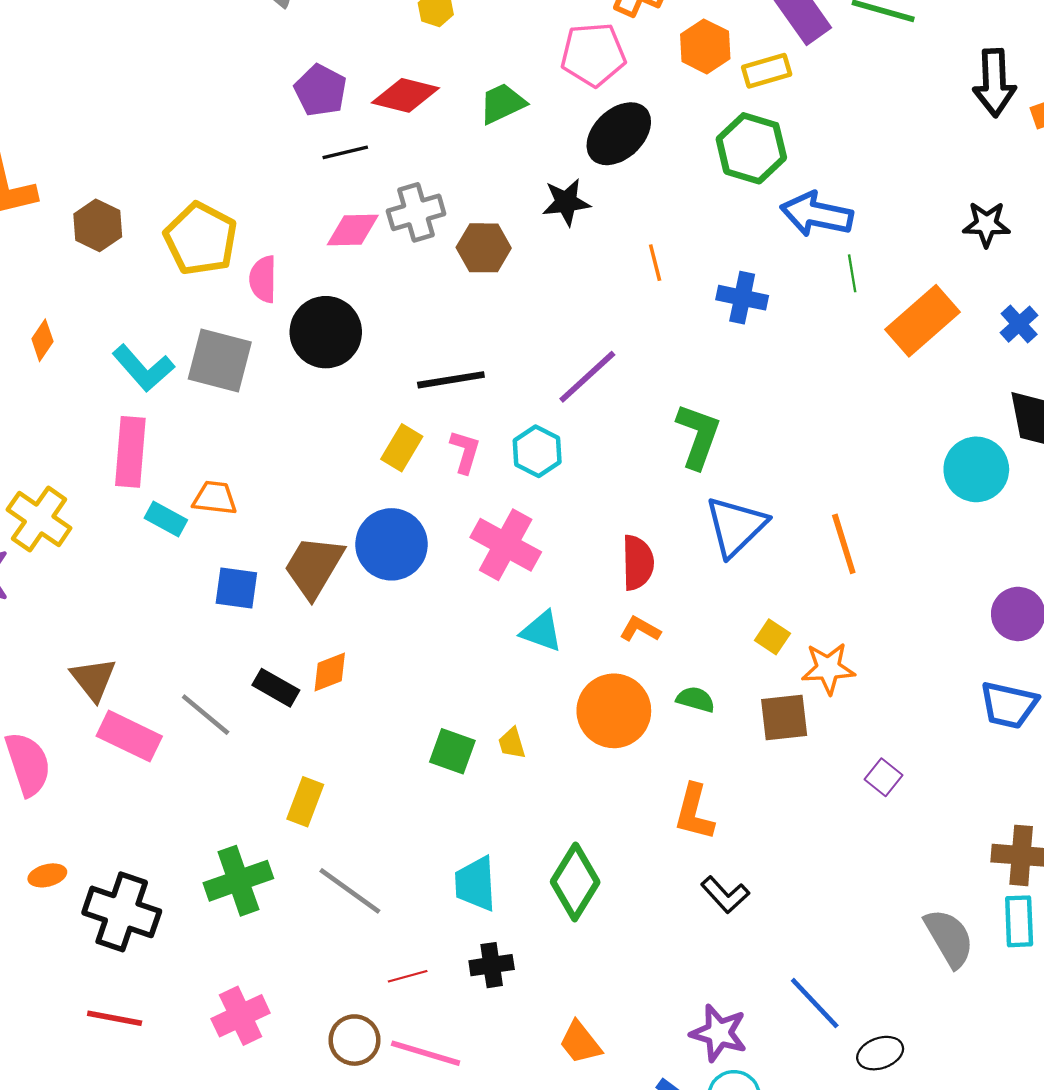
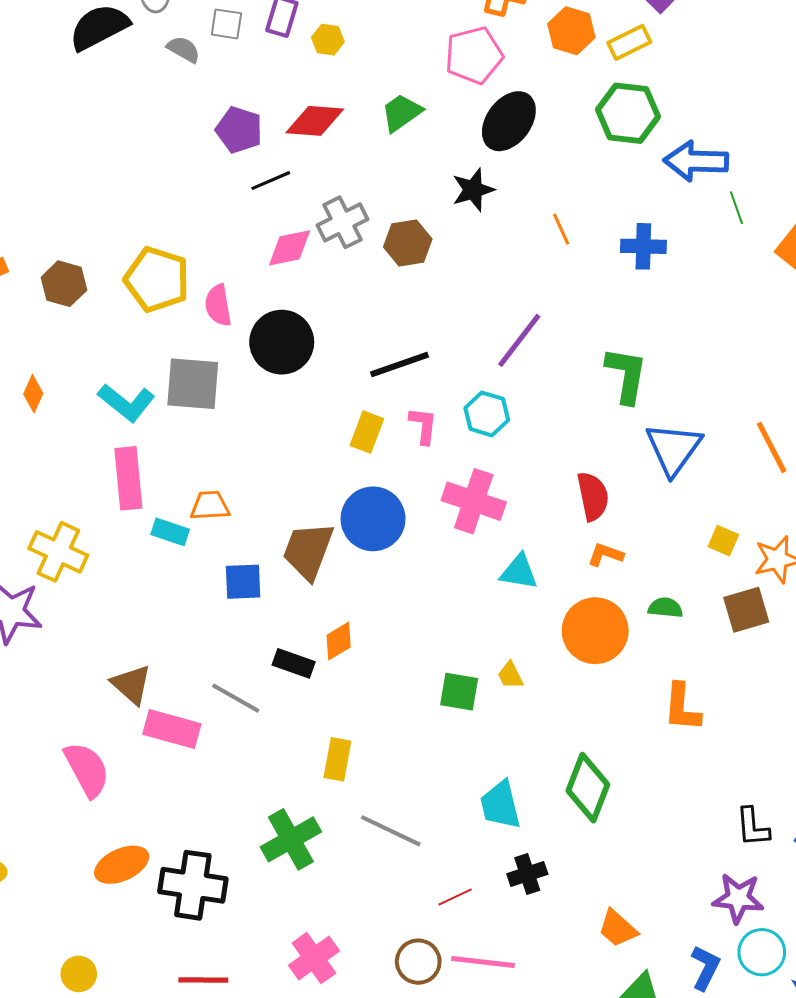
orange ellipse: (47, 875) -> (122, 865), size x1.6
black L-shape: (725, 895) -> (753, 827), moved, turned 48

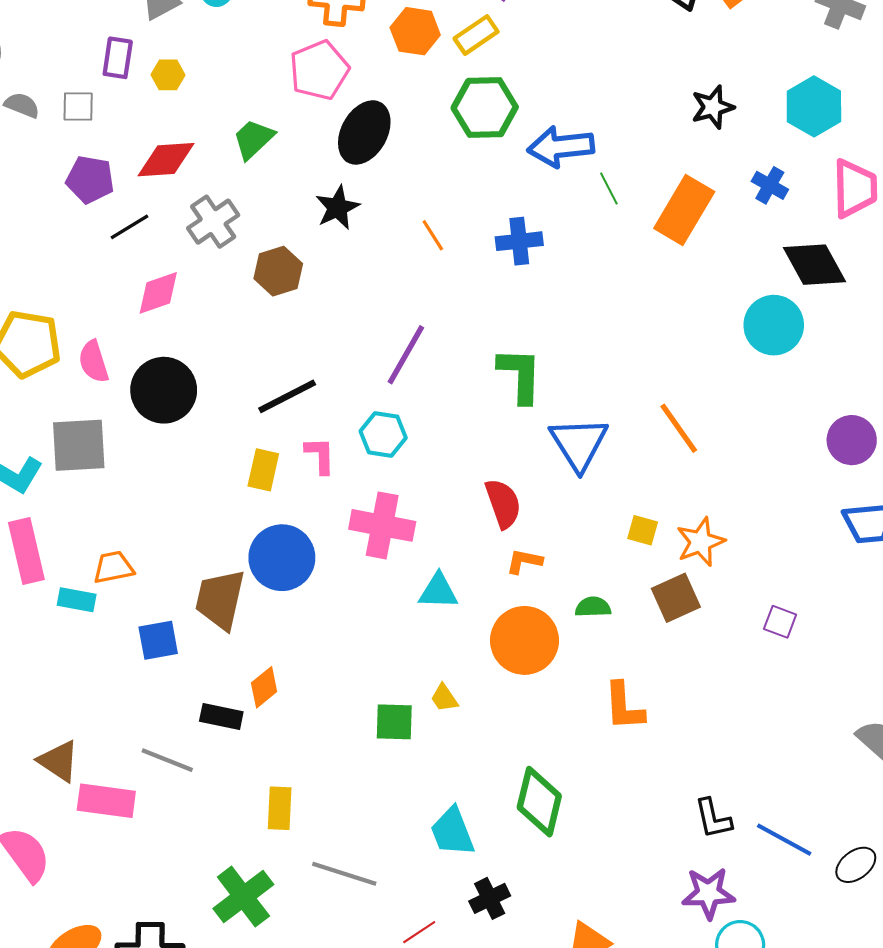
gray square: (226, 24) -> (78, 106), moved
gray cross: (343, 222) -> (213, 222), moved

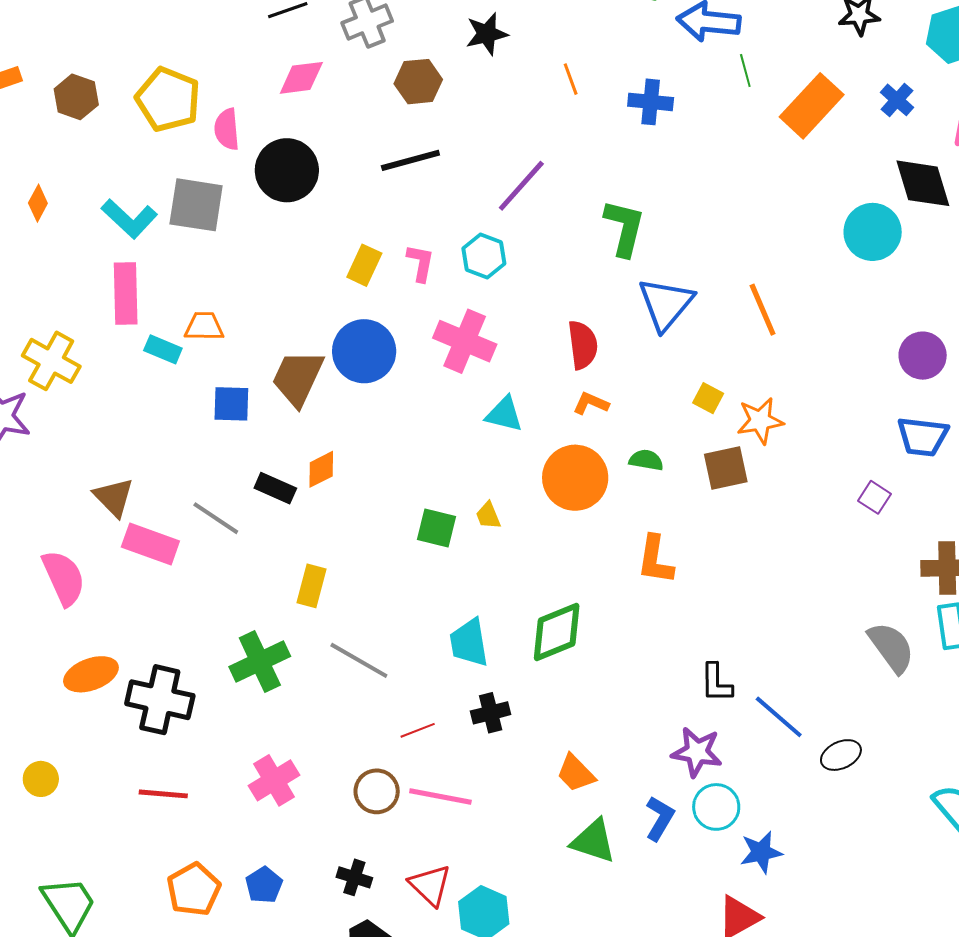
black line: (287, 396) -> (410, 160), moved
purple square: (780, 622) -> (875, 497), moved
green diamond: (539, 802) -> (557, 632), turned 42

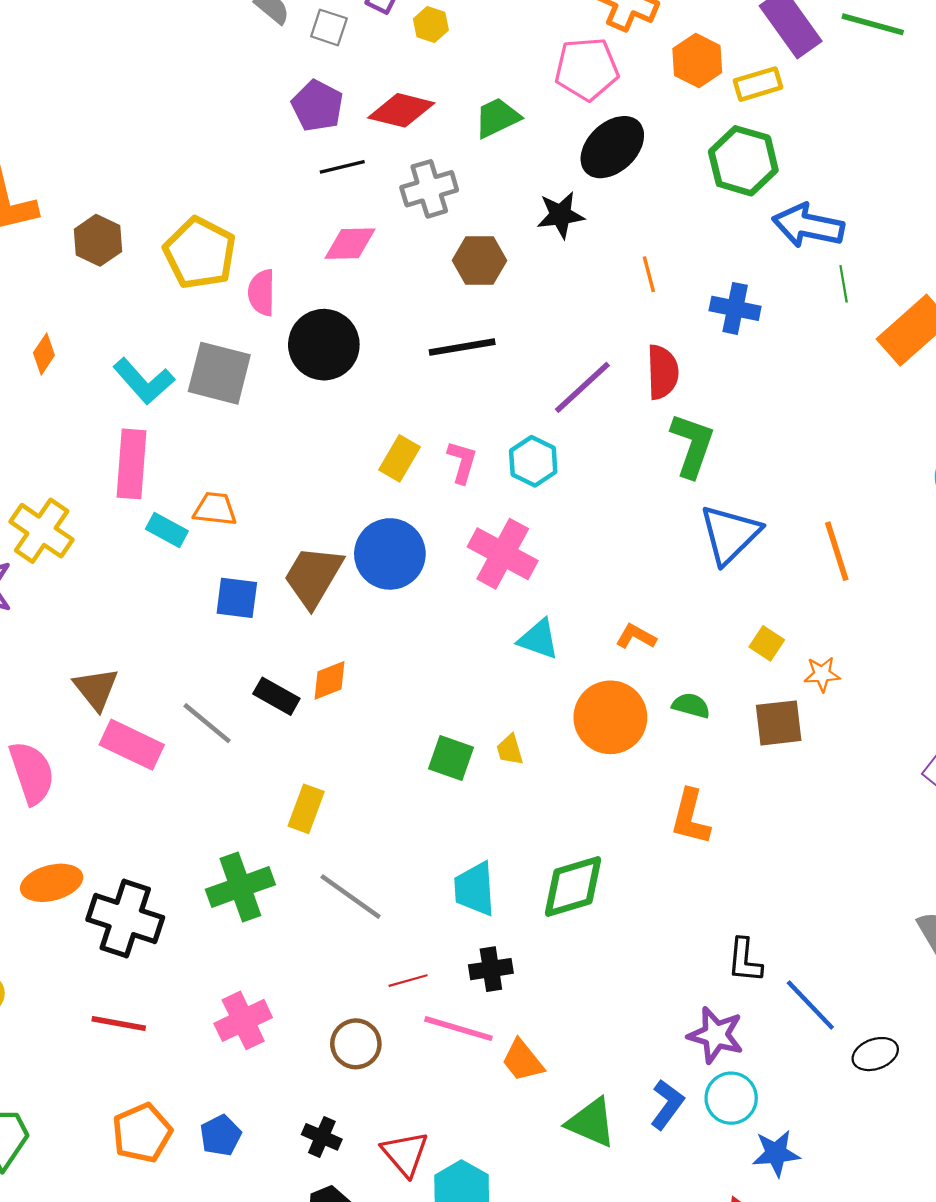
red semicircle: (583, 345) -> (663, 372), moved
orange star: (760, 421) -> (822, 674), size x0.7
orange trapezoid: (576, 773) -> (523, 1061), moved
pink line: (440, 797) -> (458, 1029), moved

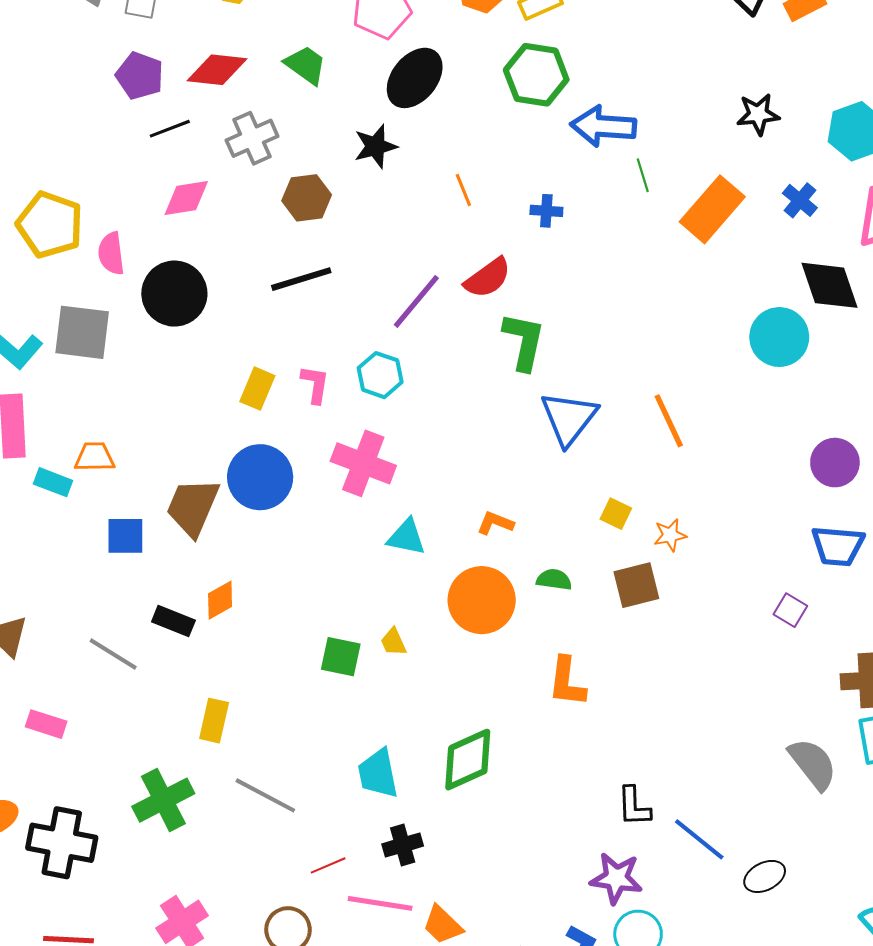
green trapezoid: (497, 118) -> (306, 65), turned 69
blue cross: (735, 308) -> (546, 211), size x0.7
red semicircle: (663, 372) -> (488, 278), turned 63
pink rectangle: (132, 745) -> (46, 724), moved, size x0.7

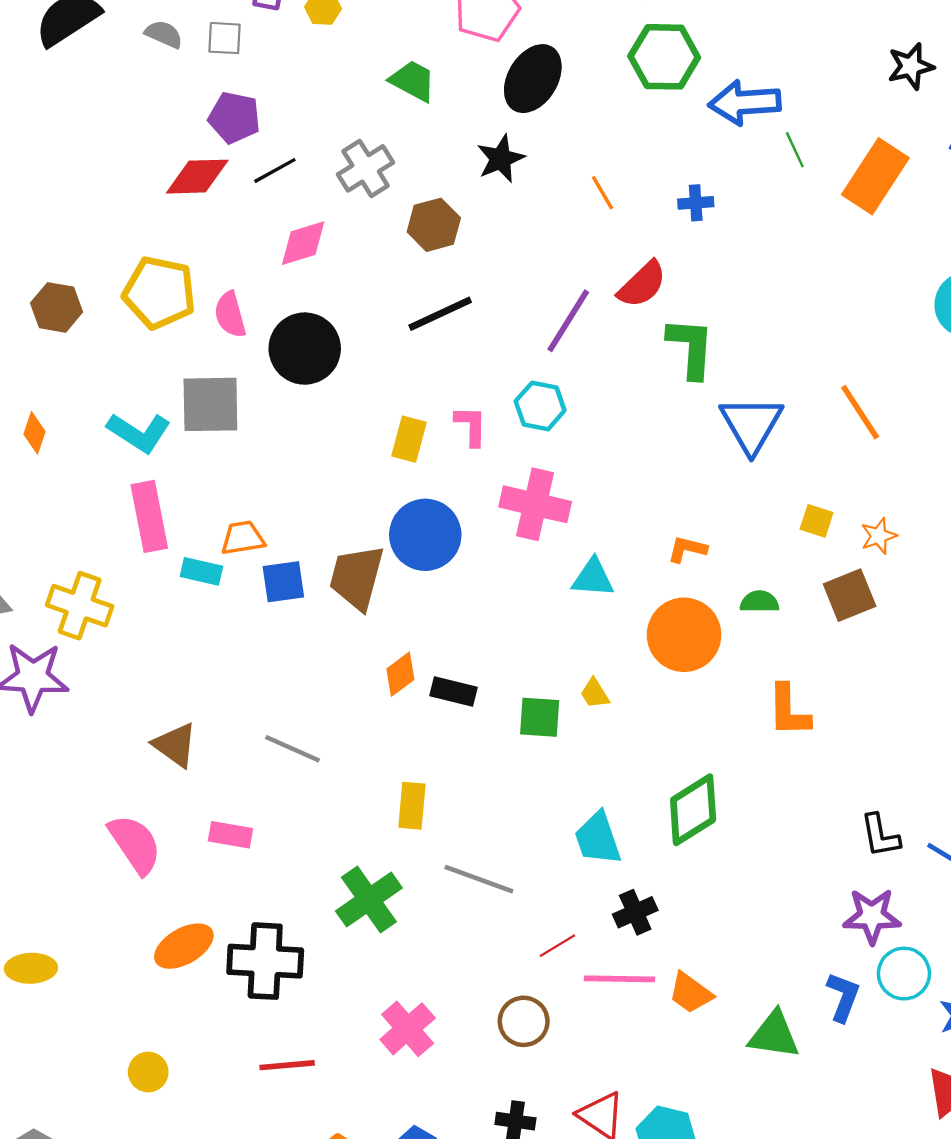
red diamond: (217, 70) -> (197, 177), moved
blue square: (125, 536) -> (283, 582), moved
black rectangle: (173, 621) -> (454, 691), moved

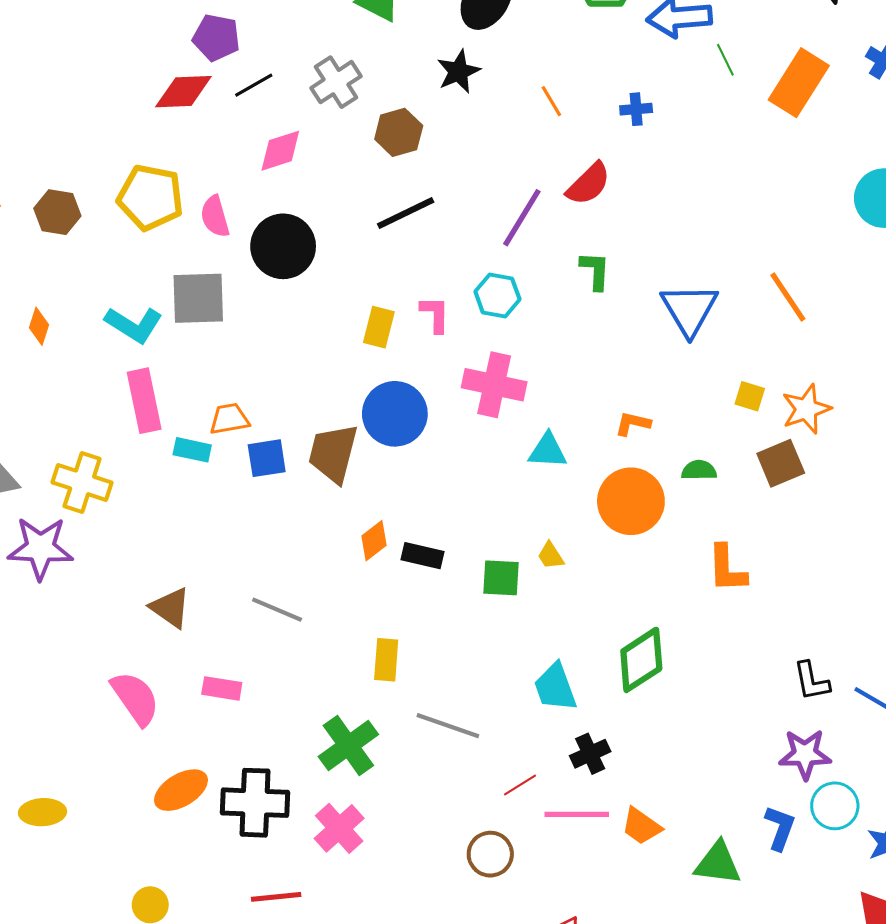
green L-shape: (691, 348) -> (595, 271), moved, size x0.7
orange star: (879, 536) -> (806, 409), size x1.5
pink cross: (408, 1029) -> (339, 828), moved

